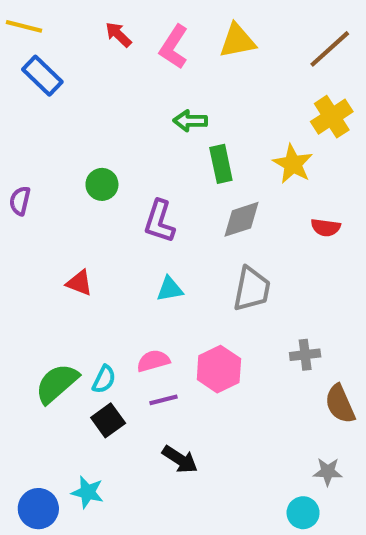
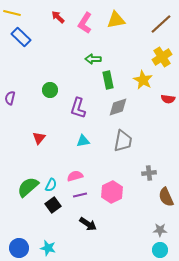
red semicircle: (326, 227) -> (168, 99), moved
red triangle: (79, 283) -> (39, 138), turned 48
pink hexagon: (219, 369) -> (112, 192), moved
cyan star: (88, 492) -> (48, 248), moved
cyan circle: (303, 513) -> (160, 250), moved

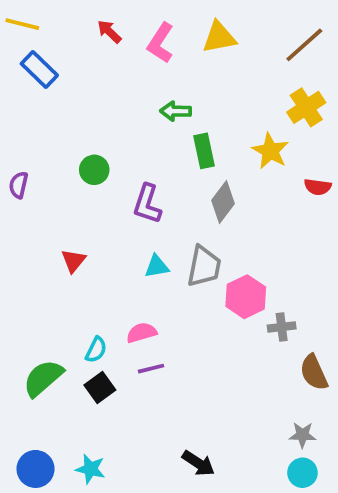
gray diamond: (118, 107) -> (223, 202), turned -35
gray trapezoid: (123, 141) -> (204, 266), moved
green semicircle: (28, 187) -> (43, 378), moved
pink hexagon: (112, 192) -> (246, 297), moved
black arrow: (88, 224) -> (198, 463), moved

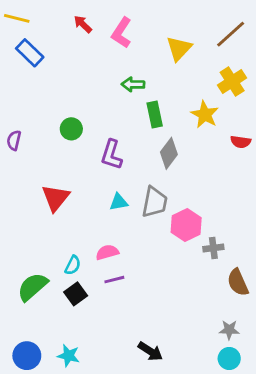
yellow triangle: (219, 37) -> (179, 49), moved, turned -36
red triangle: (73, 261) -> (56, 198), size x1.5

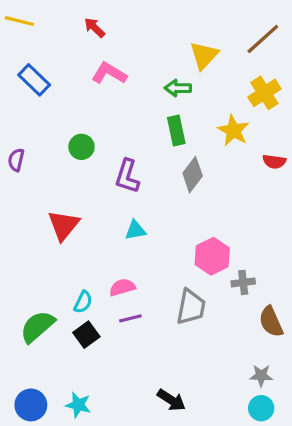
pink L-shape: (122, 33) -> (109, 73), moved, turned 88
blue rectangle: (30, 53) -> (34, 80), moved
green arrow: (133, 84) -> (178, 88), moved
gray trapezoid: (155, 202) -> (191, 307), moved

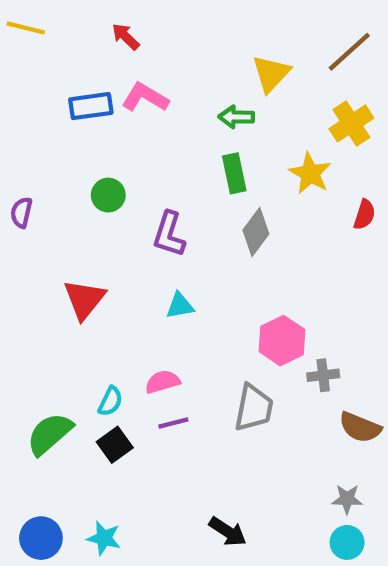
blue rectangle: (34, 80) -> (91, 106), moved, turned -52
red semicircle: (274, 162) -> (364, 215), turned -80
brown semicircle: (271, 322) -> (360, 427), turned -44

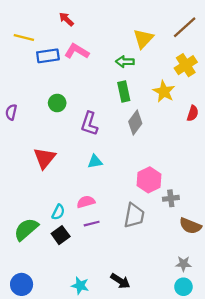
yellow line: (26, 28) -> (24, 38), moved
cyan star: (104, 538) -> (80, 286), moved

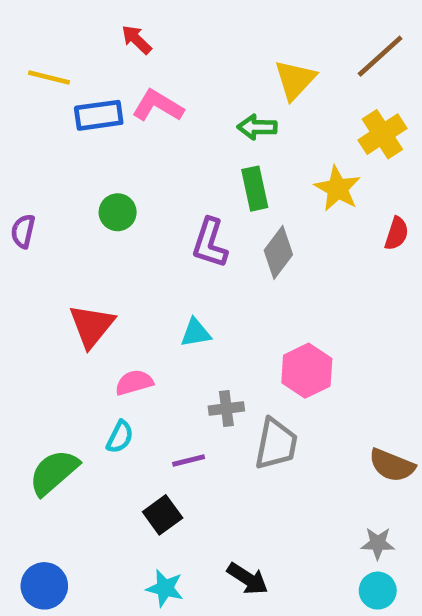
purple L-shape: (89, 124) -> (210, 243), moved
gray cross: (171, 198) -> (226, 408), moved
pink semicircle: (86, 202) -> (134, 382), moved
black square: (61, 235) -> (163, 515), moved

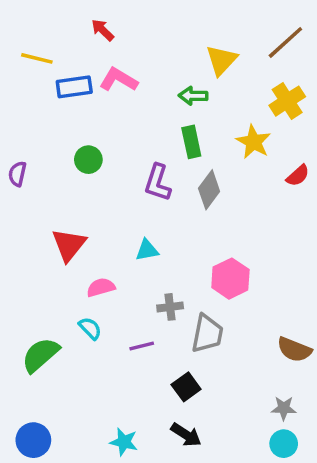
red semicircle: (397, 234) -> (298, 176), turned 30
cyan semicircle: (120, 437) -> (90, 328), turned -70
black square: (163, 515) -> (186, 387), moved

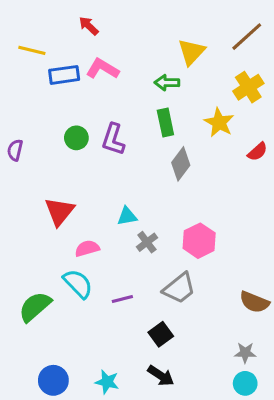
purple L-shape: (158, 183) -> (113, 139), moved
gray cross: (170, 307) -> (147, 242), moved, turned -30
cyan semicircle: (90, 328) -> (78, 284), size x1.5
gray trapezoid: (207, 334) -> (179, 288), turned 40
blue circle: (33, 440) -> (53, 380), moved

